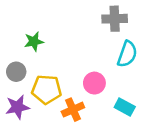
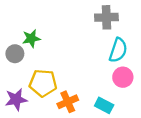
gray circle: (16, 72) -> (15, 54), moved
pink circle: (94, 83) -> (123, 77), moved
cyan rectangle: (125, 107) -> (104, 105), moved

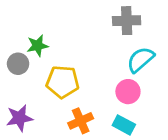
cyan semicircle: (118, 50) -> (141, 60), turned -150
pink circle: (123, 77) -> (128, 92), moved
yellow pentagon: (43, 83) -> (63, 82), moved

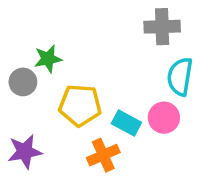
cyan semicircle: (141, 60) -> (180, 77), turned -40
cyan rectangle: (124, 125) -> (126, 123), moved

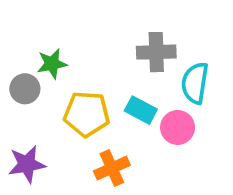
gray cross: (162, 27) -> (156, 52), moved
cyan rectangle: (126, 123) -> (141, 110), moved

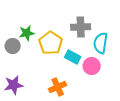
yellow pentagon: (87, 114) -> (51, 43), moved, turned 30

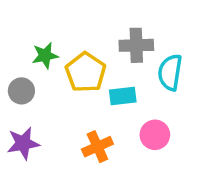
gray circle: (13, 46) -> (21, 91), moved
cyan rectangle: (73, 57) -> (123, 96), turned -35
pink circle: (92, 66) -> (155, 135), moved

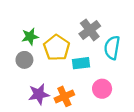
gray cross: (136, 45) -> (90, 30), turned -35
gray circle: (21, 91) -> (24, 60), moved
purple star: (23, 143) -> (39, 94), moved

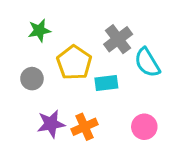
green star: (30, 37) -> (39, 30), moved
cyan semicircle: (112, 48) -> (147, 63), turned -40
pink circle: (102, 89) -> (144, 127), moved

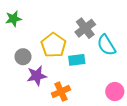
green star: (39, 30) -> (13, 19), moved
purple star: (51, 124) -> (37, 76), moved
pink circle: (144, 127) -> (115, 92), moved

